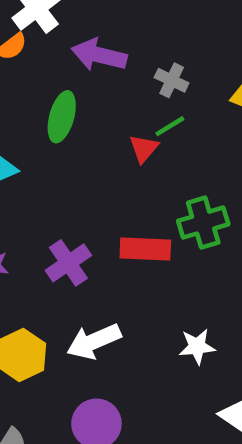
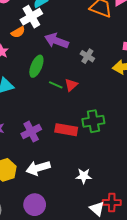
green line: (170, 126) -> (56, 85), moved, turned 48

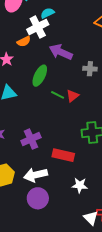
gray cross: (87, 56) -> (90, 69), turned -32
red rectangle: (66, 130) -> (63, 155), moved
purple circle: (35, 205) -> (38, 198), moved

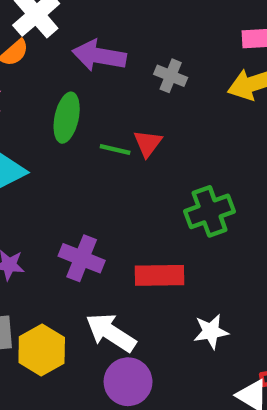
gray cross: (90, 69) -> (171, 76), turned 32
purple cross: (31, 139) -> (82, 258), turned -30
white arrow: (36, 175) -> (111, 333), turned 60

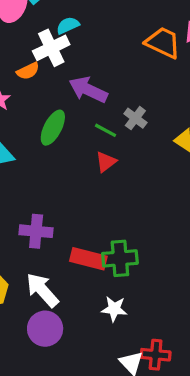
green line: (115, 149) -> (105, 130), moved
green cross: (210, 211) -> (120, 258), moved
purple cross: (82, 258) -> (36, 231), turned -32

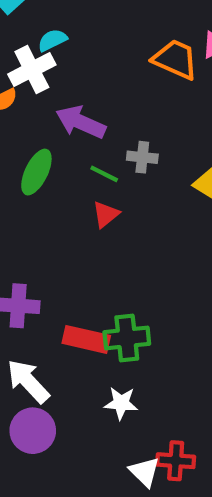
gray cross: (135, 118) -> (142, 157), turned -30

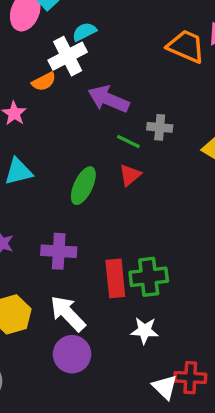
green ellipse: (36, 172) -> (83, 186), moved
red rectangle: (86, 339) -> (115, 278), turned 72

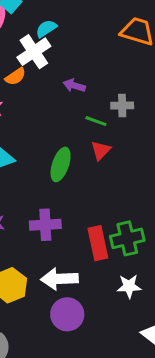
purple arrow: (108, 99) -> (74, 86), size x0.6
white arrow: (68, 313) -> (59, 279), turned -42

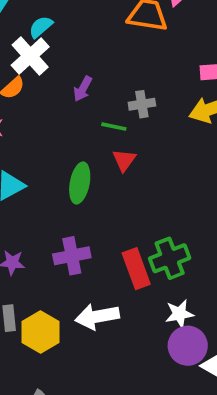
purple arrow: (74, 86) -> (83, 89), turned -70
purple circle: (67, 314) -> (188, 346), moved

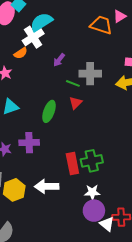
cyan semicircle: (41, 27) -> (41, 22), size x1.6
gray cross: (142, 104) -> (90, 74), size x1.5
purple cross: (72, 256) -> (29, 143), moved

